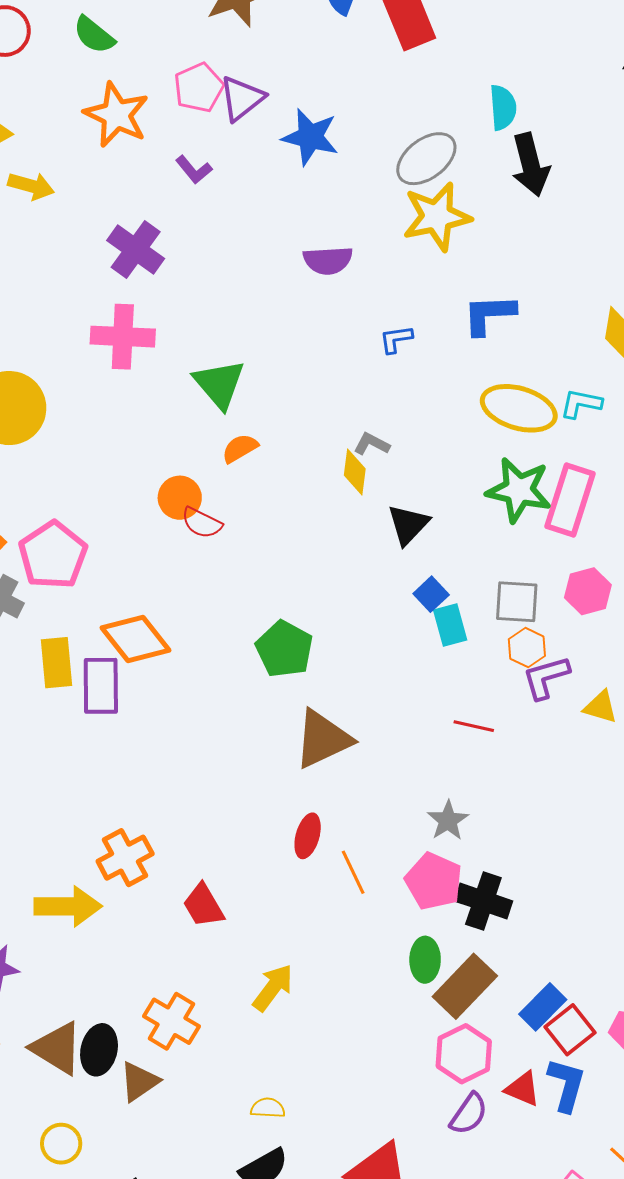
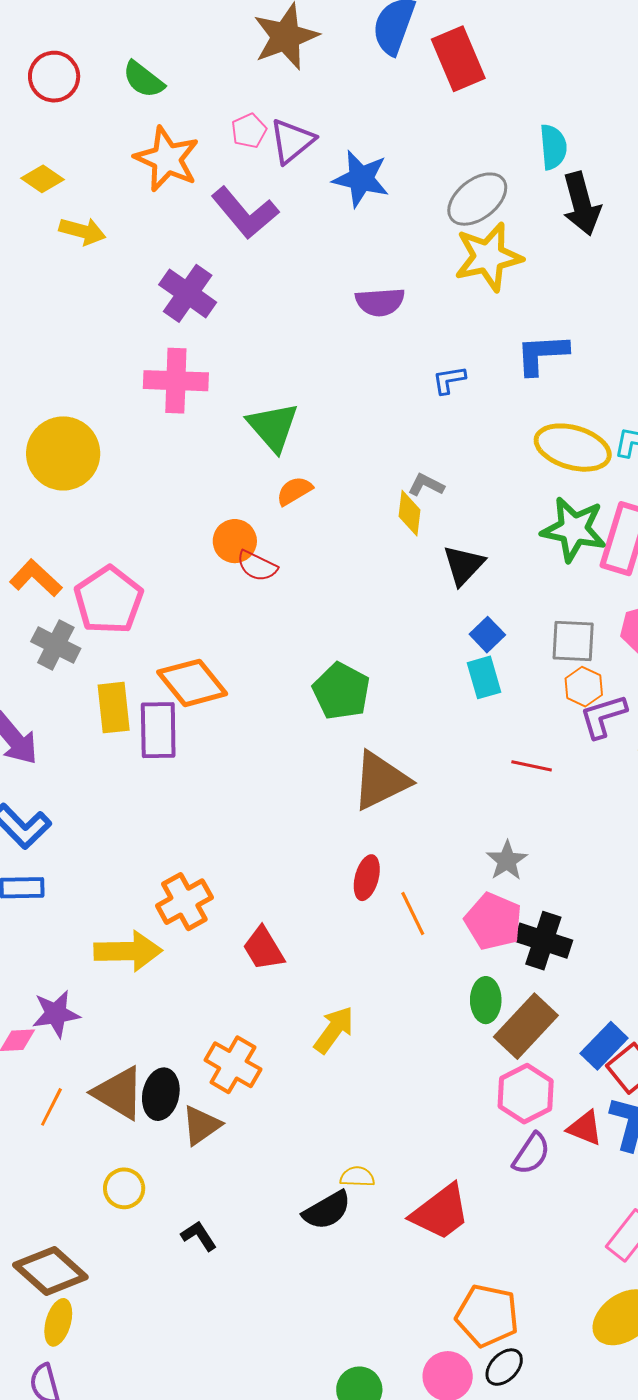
pink pentagon: (199, 88) -> (249, 131), size x0.7
purple L-shape: (194, 170) -> (245, 213), size x1.8
cyan rectangle: (450, 625) -> (484, 677), moved
yellow semicircle: (268, 1108) -> (357, 1177), moved

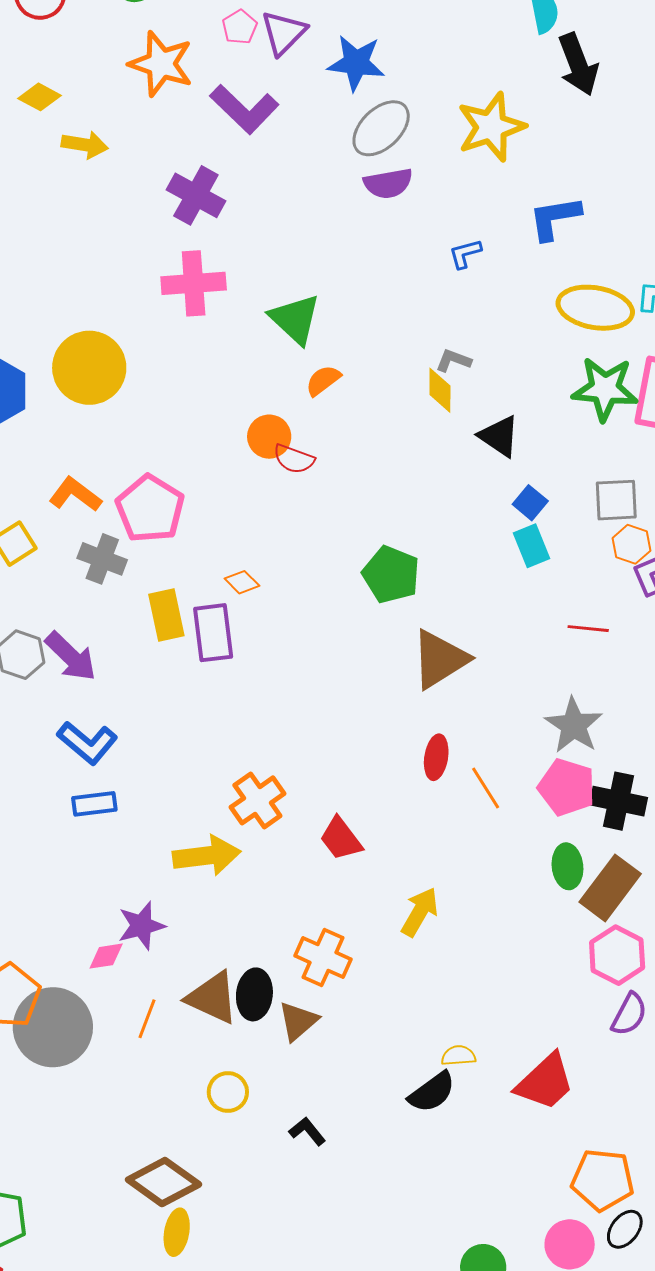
gray ellipse: (477, 199) -> (381, 128), moved
black triangle: (464, 565) -> (499, 436), turned -33
orange diamond: (192, 683) -> (242, 582), size x0.5
gray star: (507, 861) -> (574, 725), size x1.4

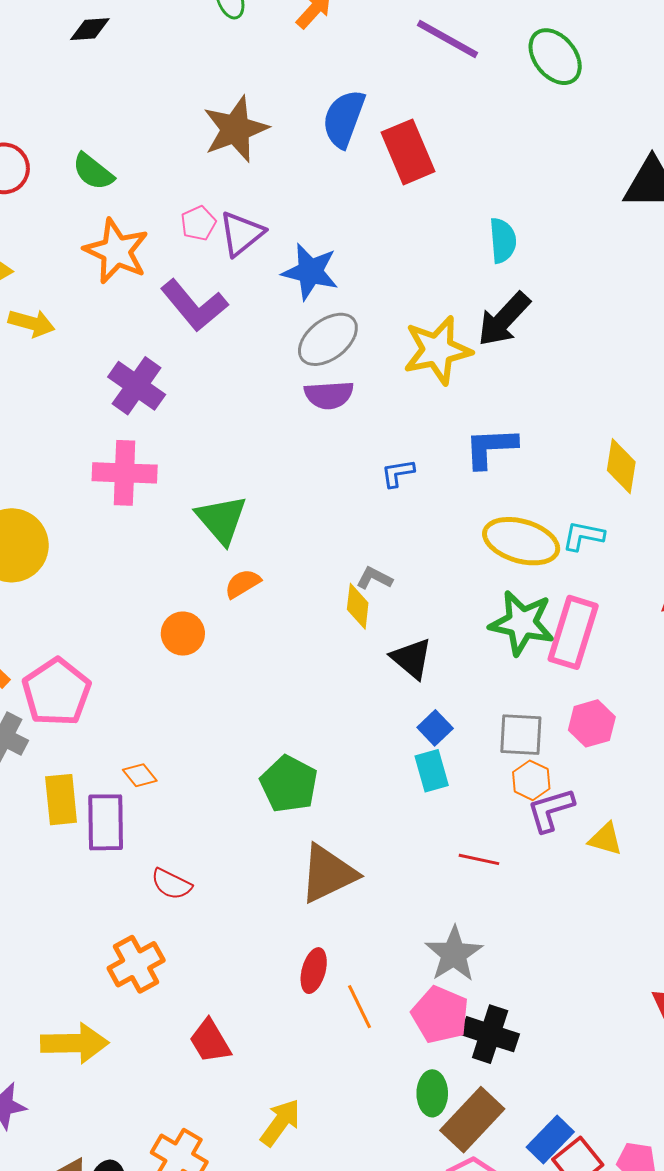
black arrow: (578, 64) -> (504, 319), moved, turned 58
red semicircle: (294, 459) -> (171, 884), moved
orange cross: (257, 800) -> (136, 964), moved

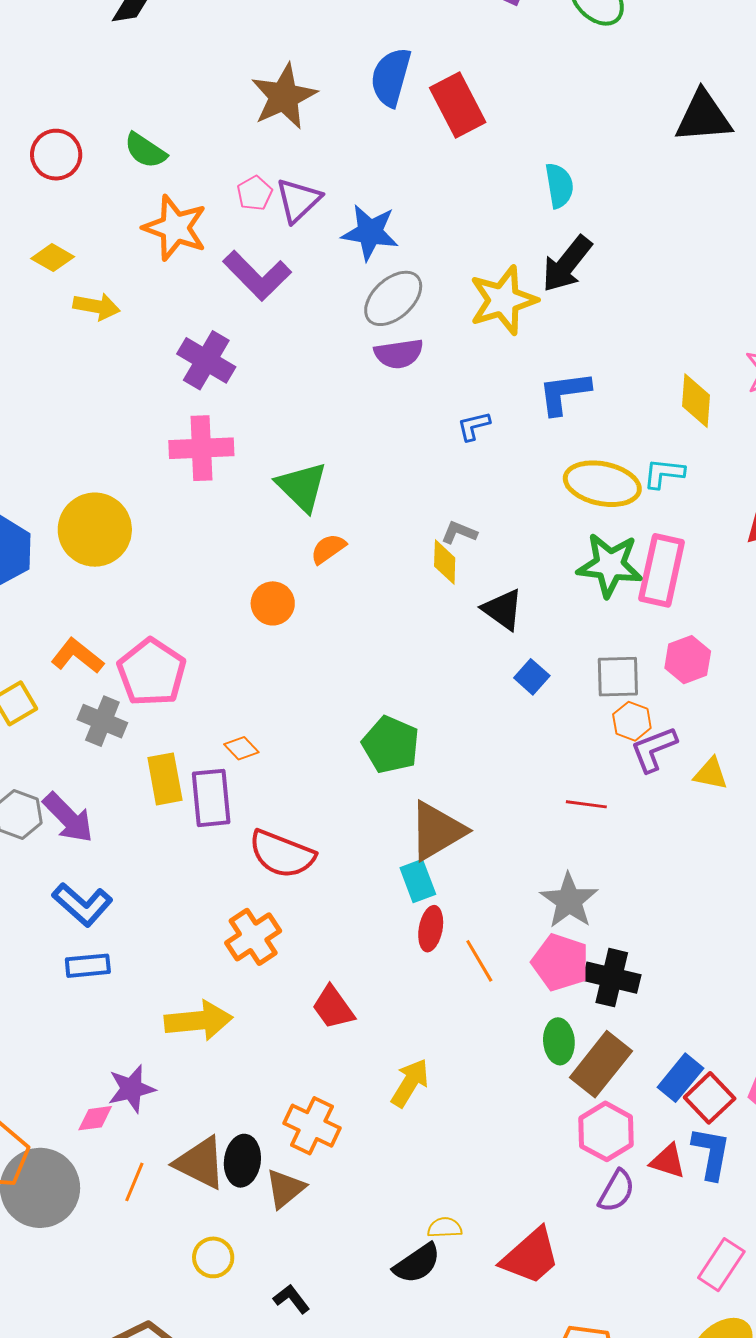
cyan rectangle: (432, 771) -> (418, 881), moved
red semicircle: (171, 884) -> (282, 854), size x1.6

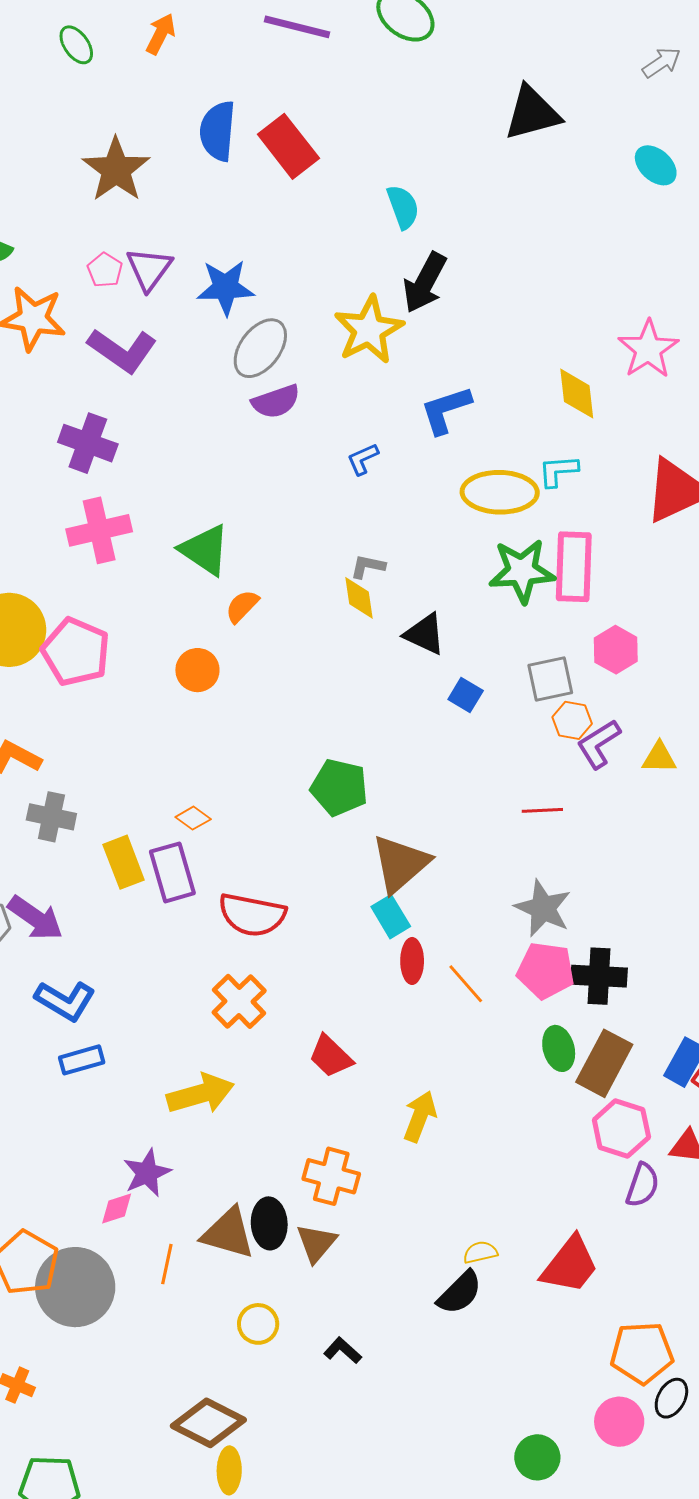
pink pentagon: (152, 672) -> (76, 652), moved

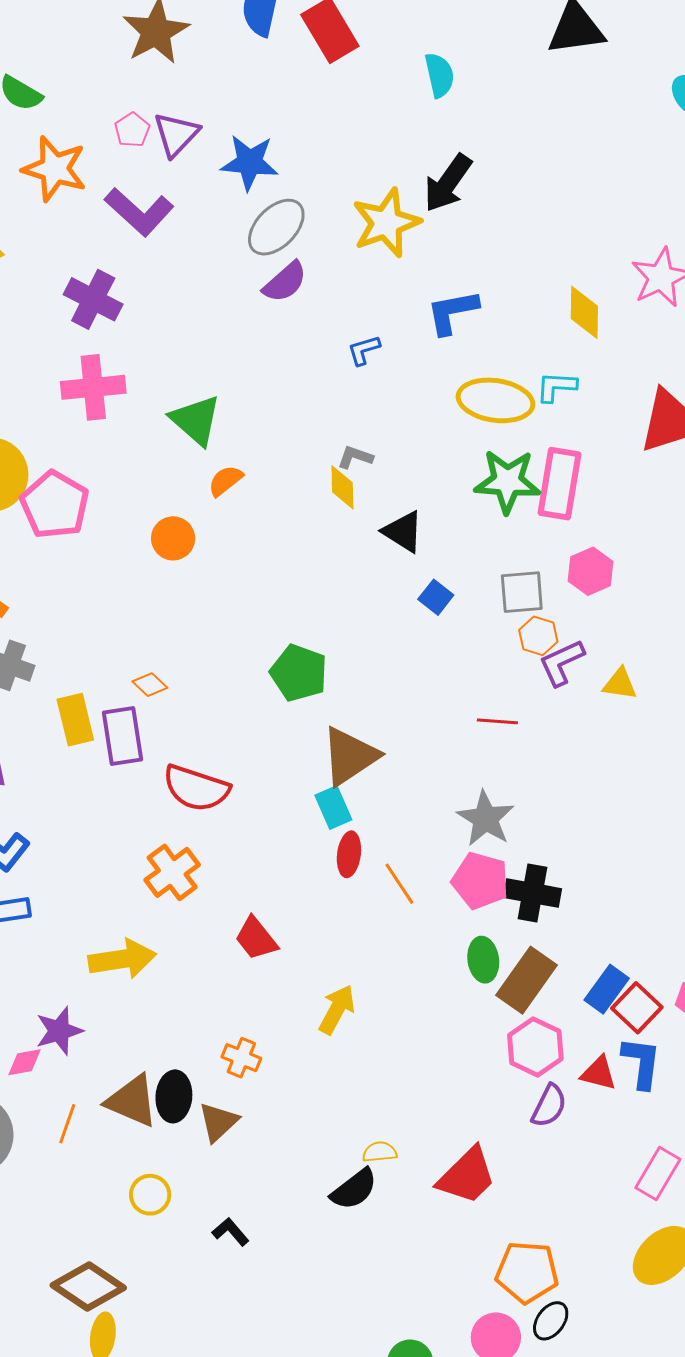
cyan semicircle: (403, 207) -> (439, 75), moved
purple semicircle: (276, 402) -> (285, 282), turned -30
orange cross: (331, 1176) -> (241, 1058), size x0.7

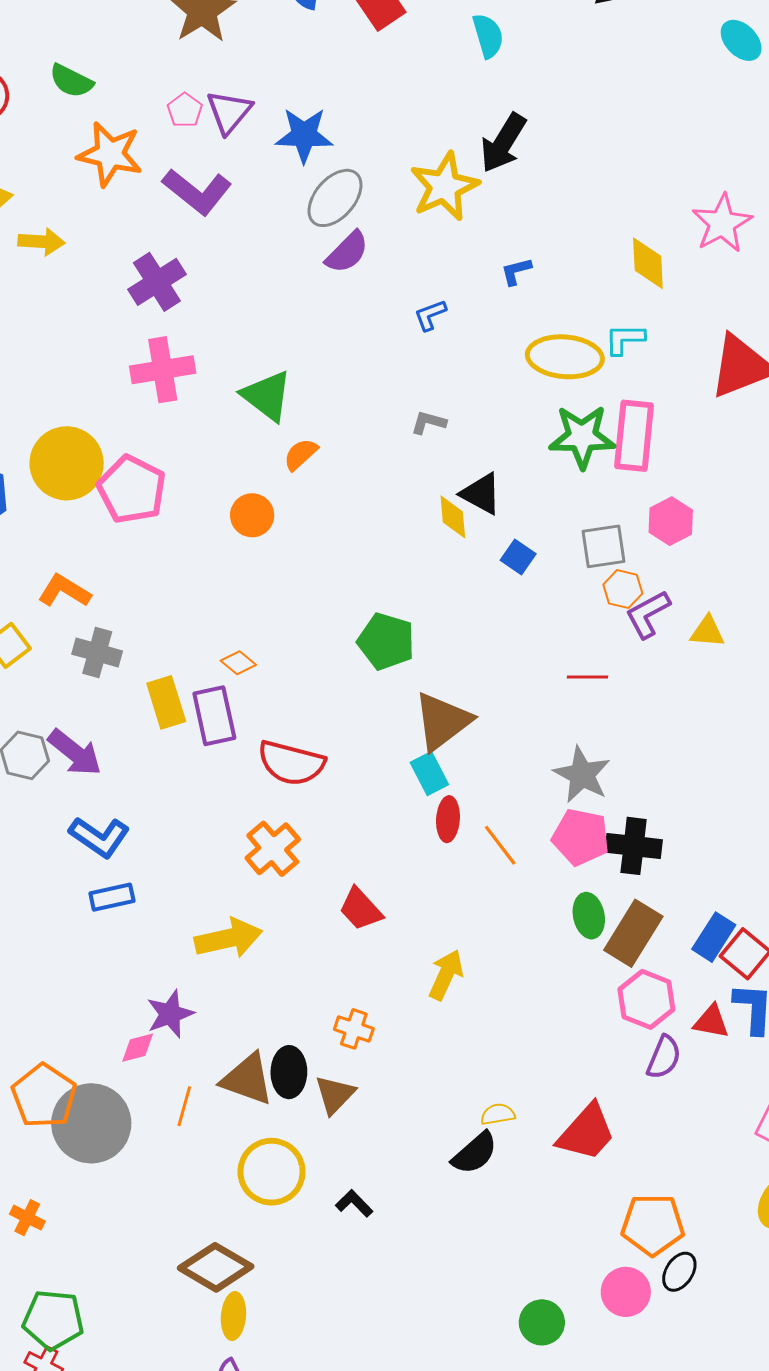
purple cross: (93, 299) -> (157, 282), turned 34
blue L-shape: (452, 312) -> (516, 271), size x0.6
yellow diamond: (342, 487) -> (453, 517), moved
yellow circle: (150, 1195) -> (272, 1172), size x1.6

